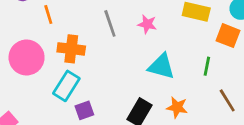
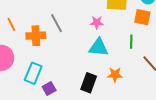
pink star: (147, 24) -> (97, 22), moved
orange cross: (71, 49) -> (36, 36), moved

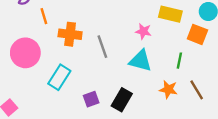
gray line: (57, 23) -> (102, 47), moved
orange star: (115, 75) -> (168, 89), moved
purple square: (49, 88) -> (91, 99), moved

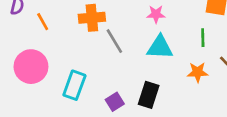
orange cross: (70, 34) -> (92, 18), moved

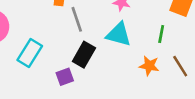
black rectangle: (149, 95) -> (84, 55), moved

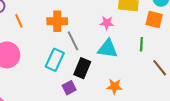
cyan rectangle: (30, 53) -> (55, 60), moved
orange star: (149, 66) -> (115, 86), moved

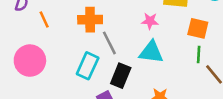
orange square: (154, 20) -> (198, 28), moved
green line: (141, 44) -> (199, 54), moved

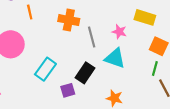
gray line: (109, 43) -> (92, 37), moved
cyan rectangle: (88, 66) -> (45, 69), moved

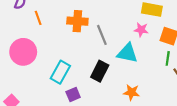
pink star: (119, 32) -> (141, 30), moved
purple square: (68, 90) -> (73, 94), moved

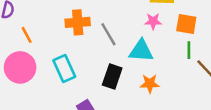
orange line: (38, 18) -> (27, 35), moved
cyan rectangle: (60, 72) -> (64, 68), moved, turned -45
orange star: (132, 92) -> (150, 84), moved

